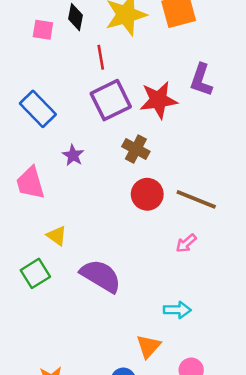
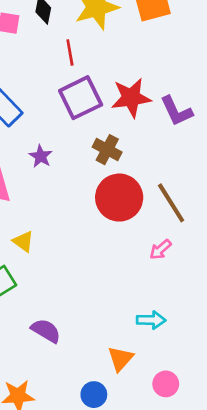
purple L-shape: (201, 80) -> (176, 111), moved, turned -44
red circle: (147, 194) -> (119, 198), size x1.4
brown line: (196, 199) -> (171, 203), turned 36
purple semicircle: (101, 276) -> (46, 331), moved, size x0.7

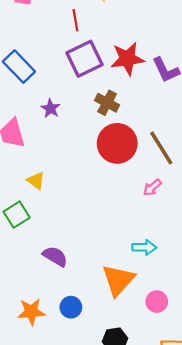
orange triangle: (120, 359) -> (118, 280), size x1.5
blue circle: (94, 395) -> (71, 307), moved

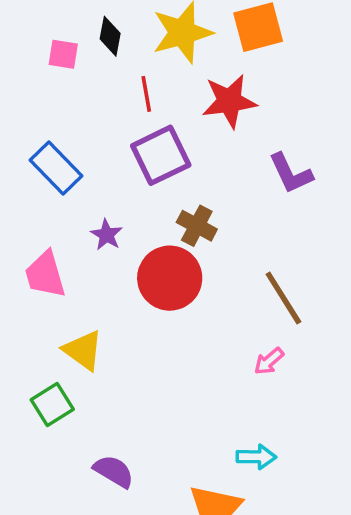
red star: (127, 59) -> (229, 101), moved
red circle: (117, 143) -> (170, 278), moved
yellow triangle: (36, 181) -> (83, 350), size x1.4

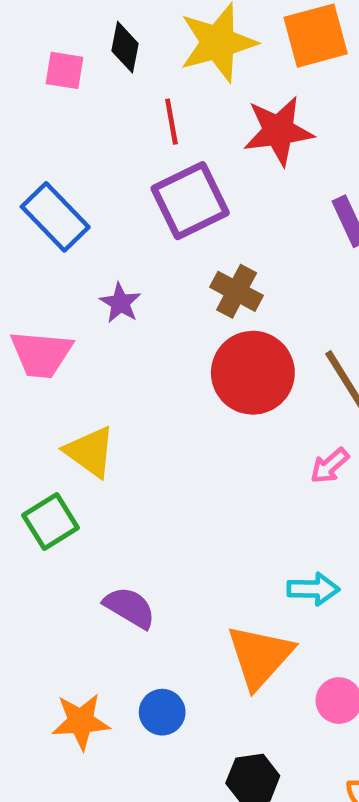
pink trapezoid: (45, 274) -> (41, 354), turned -69
red circle: (170, 278) -> (253, 373), moved

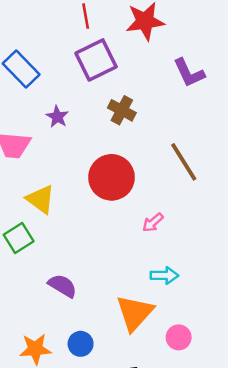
red circle: (253, 373) -> (112, 177), moved
pink arrow: (330, 466) -> (153, 223), moved

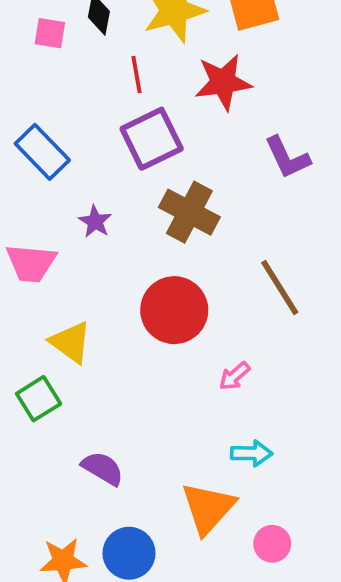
brown cross: (122, 110) -> (189, 212), size x1.4
blue circle: (81, 344) -> (129, 553), size x1.4

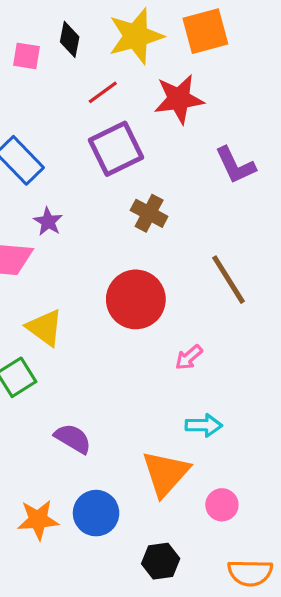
red line: (137, 75) -> (103, 92), turned 64
brown cross: (189, 212) -> (149, 213), size x0.7
purple star: (95, 222) -> (48, 222), moved

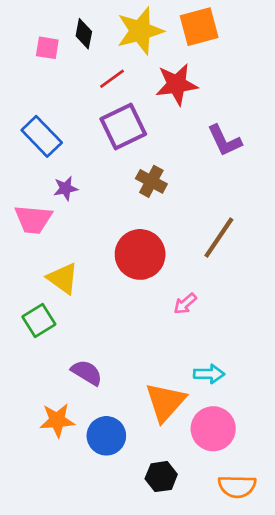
purple star: (48, 222) -> (66, 188), turned 30
brown line: (229, 280) -> (219, 238), turned 66
cyan arrow: (204, 425) -> (209, 374), moved
pink circle: (222, 505) -> (213, 429), size x1.6
orange star: (38, 520) -> (57, 420), moved

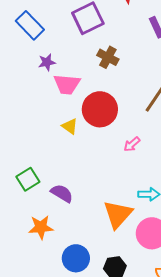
pink trapezoid: (33, 219) -> (67, 84), moved
yellow triangle: (63, 278) -> (70, 126), moved, size x0.7
green square: (39, 321) -> (28, 179), moved
blue circle: (106, 436) -> (76, 258), moved

